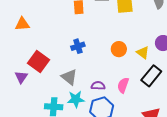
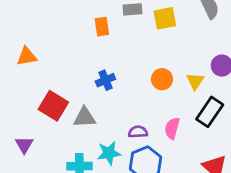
yellow triangle: (143, 53) -> (195, 81), turned 32
purple triangle: (21, 77) -> (24, 145), moved
gray triangle: (69, 77) -> (85, 117), moved, turned -36

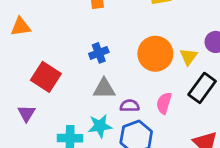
orange circle: (162, 79) -> (155, 54), size x1.6
gray triangle: (85, 117) -> (104, 89), moved
purple triangle: (24, 145) -> (26, 113), moved

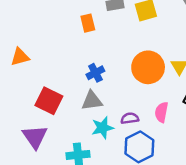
gray triangle: (104, 89) -> (92, 101), moved
purple triangle: (26, 113) -> (35, 137), size x1.5
cyan star: (100, 126) -> (103, 128), moved

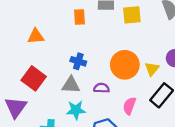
orange triangle: (20, 57) -> (36, 36), moved
blue cross: (95, 73) -> (78, 61), turned 35
purple semicircle: (130, 118) -> (101, 88), moved

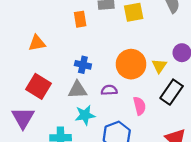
pink semicircle: (129, 106) -> (140, 106), turned 150

